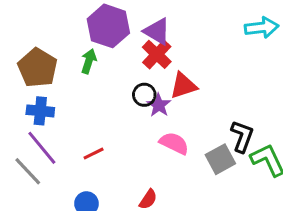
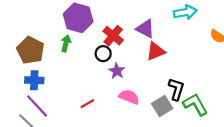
purple triangle: (157, 31) -> (145, 29), moved
red triangle: (183, 86) -> (156, 51), moved
black circle: (144, 95) -> (103, 54), moved
red line: (94, 154) -> (87, 104), moved

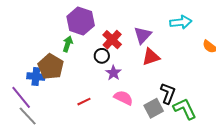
purple triangle: (145, 29) -> (143, 35), turned 42
brown pentagon: (31, 50) -> (51, 67), moved
purple line: (37, 106) -> (21, 97), moved

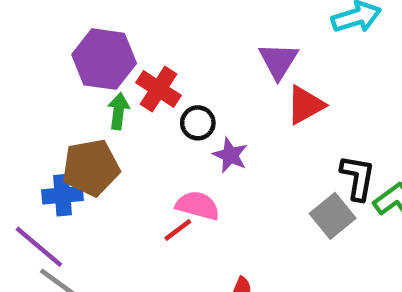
purple hexagon: (81, 21) -> (104, 59), moved
red cross: (112, 40) -> (159, 89), moved
brown pentagon: (51, 67) -> (91, 168), turned -30
pink semicircle: (123, 98) -> (198, 206), moved

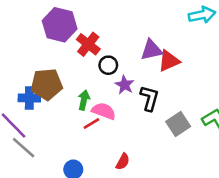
purple triangle: (278, 61) -> (151, 50), moved, turned 40
green arrow: (118, 111) -> (84, 100), moved
black L-shape: (358, 178) -> (149, 98), moved

